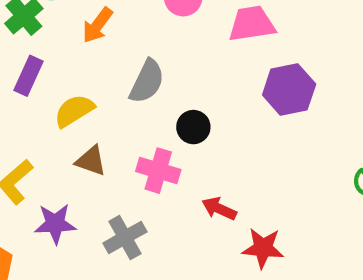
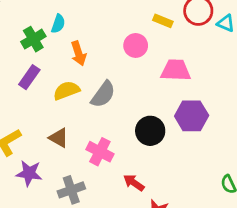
orange arrow: (97, 25) -> (79, 53), turned -65
yellow semicircle: (74, 111) -> (66, 91), moved
black circle: (193, 127) -> (150, 131), moved, size x1.4

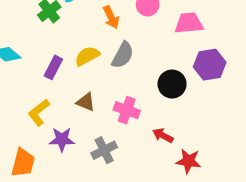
orange arrow: (79, 53) -> (111, 17), moved
purple rectangle: (29, 77) -> (53, 67), moved

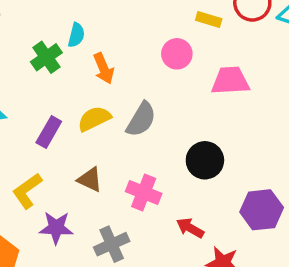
orange arrow: (111, 17) -> (104, 68), moved
purple hexagon: (210, 65) -> (262, 210), moved

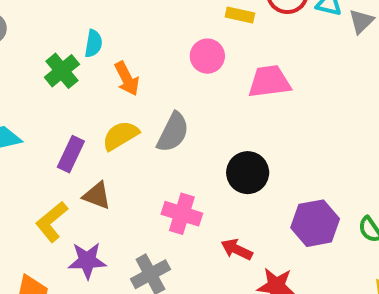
brown triangle: (90, 180) -> (97, 196), moved

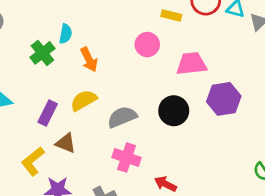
gray semicircle: (173, 132) -> (122, 117), moved, turned -140
black circle: (248, 173) -> (174, 111), moved
purple hexagon: (315, 223) -> (224, 99), moved

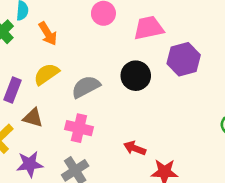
pink cross: (127, 157) -> (79, 128), moved

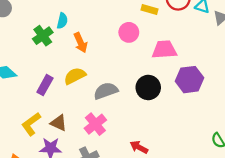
brown triangle: (33, 118) -> (59, 123), moved
pink cross: (79, 128) -> (95, 124), turned 30

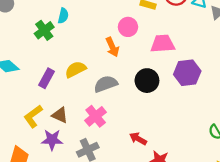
orange arrow: (81, 43) -> (112, 47), moved

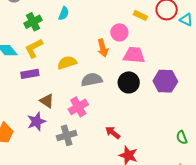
green cross: (44, 30) -> (33, 22), moved
pink trapezoid: (163, 44) -> (134, 55), moved
purple rectangle: (46, 78) -> (30, 74), moved, turned 42
yellow L-shape: (33, 116) -> (34, 48), moved
purple star: (52, 140) -> (36, 122), turned -30

